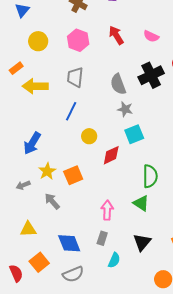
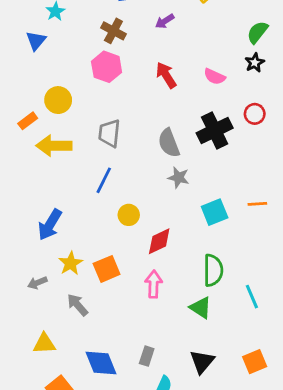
pink hexagon: (78, 40) -> (107, 67), moved
yellow circle: (38, 41) -> (58, 100), moved
cyan square: (134, 134) -> (215, 212), moved
pink arrow: (107, 210) -> (154, 284), moved

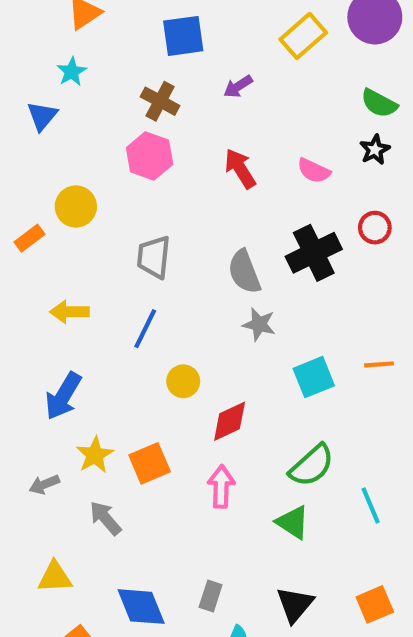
green semicircle: (257, 32) -> (379, 103), turned -100
yellow arrow: (54, 146) -> (70, 312), moved, size x0.7
green semicircle: (213, 270) -> (312, 465), turned 48

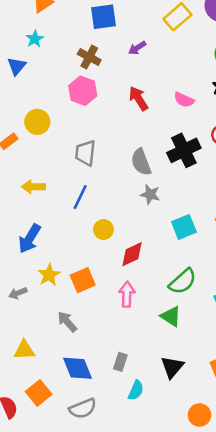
gray arrow: (105, 518) -> (67, 322), moved

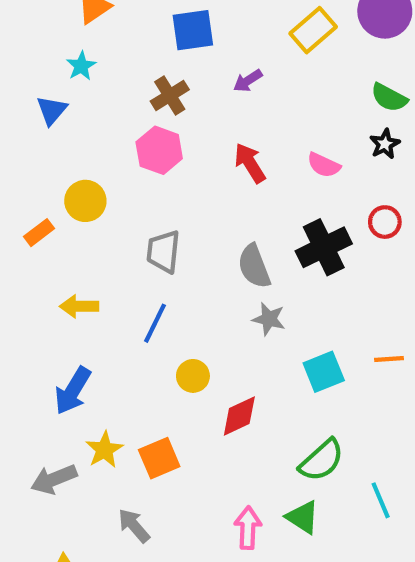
brown cross: (89, 57) -> (170, 95), turned 30
gray arrow: (18, 293) -> (54, 479), size x1.5
pink arrow: (127, 294) -> (248, 528), moved

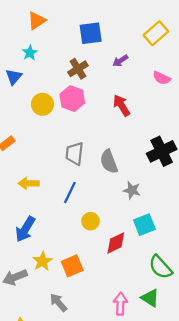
pink semicircle: (324, 165) -> (162, 78), moved
yellow circle: (85, 201) -> (42, 104), moved
gray semicircle: (254, 266) -> (109, 162), moved
cyan square: (324, 372) -> (144, 225), moved
green semicircle: (322, 460) -> (160, 267), turned 90

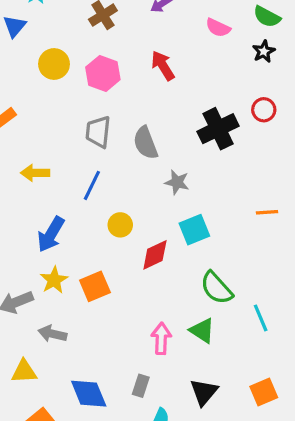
pink hexagon: (72, 99) -> (103, 73), moved
blue arrow: (25, 229) -> (51, 234), moved
gray arrow: (58, 303) -> (52, 334), moved, turned -36

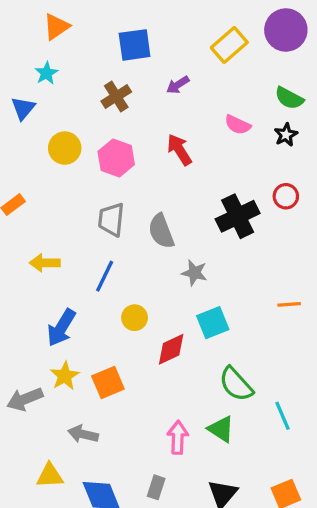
pink semicircle: (218, 28) -> (238, 125), moved
gray arrow: (52, 334) -> (83, 434), moved
yellow triangle: (24, 372) -> (50, 476), moved

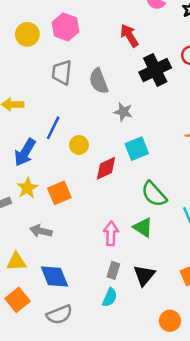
yellow circle: (65, 148) -> (27, 34), moved
red arrow: (179, 150) -> (129, 36), moved
blue line: (105, 276) -> (53, 128), moved
gray rectangle: (156, 487) -> (113, 270), moved

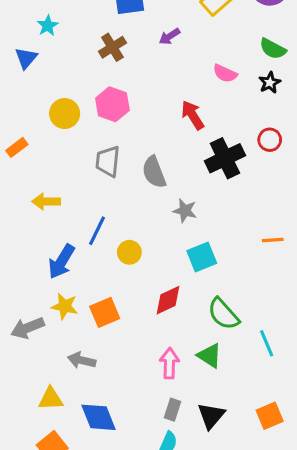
red diamond: (106, 168) -> (168, 300), moved
yellow star: (27, 188) -> (65, 306), turned -30

